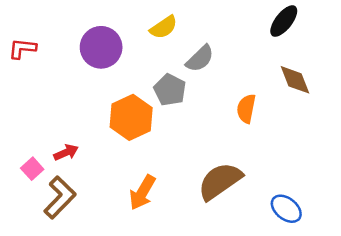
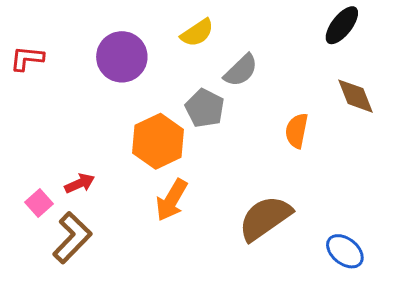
orange arrow: (142, 192) -> (172, 200), moved

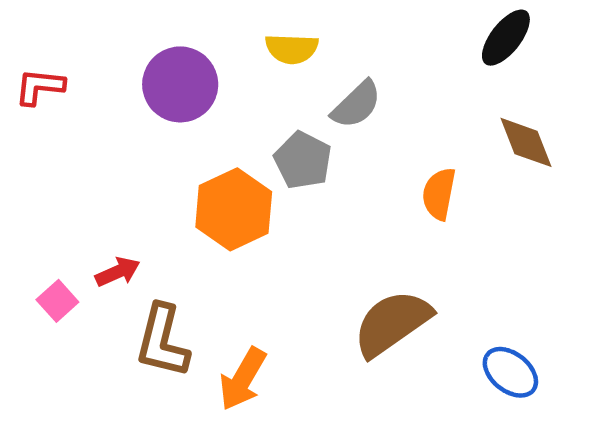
yellow semicircle: (197, 33) -> (292, 49), turned 36
orange arrow: (172, 200) -> (243, 379), moved
brown L-shape: (72, 238) -> (162, 341), moved, turned 150

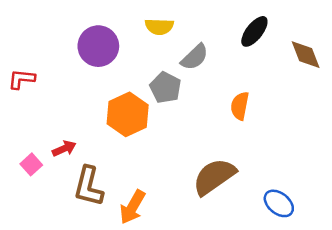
black ellipse: (506, 38) -> (254, 31), moved
red L-shape: (40, 87) -> (21, 79), moved
brown diamond: (526, 142) -> (306, 55), moved

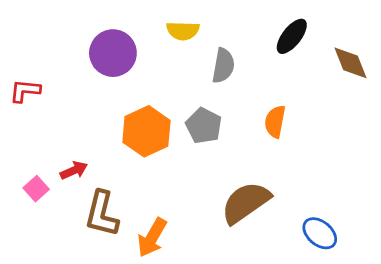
gray semicircle: (195, 57) -> (223, 66), turned -36
gray pentagon: (165, 88) -> (204, 126), moved

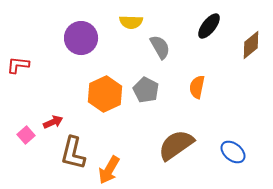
brown diamond: (350, 63) -> (251, 45), turned 72
gray semicircle: (223, 66) -> (160, 47), turned -40
blue ellipse: (320, 233) -> (233, 152), moved

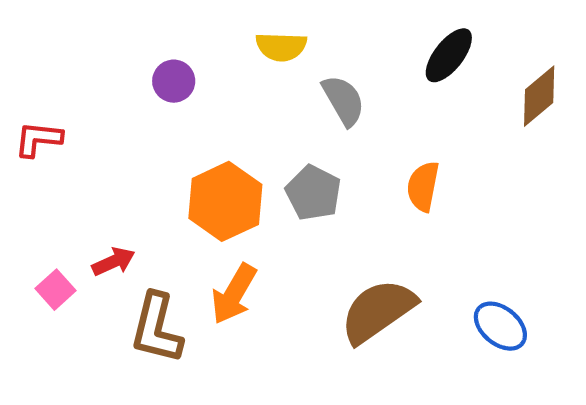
purple circle: (81, 38) -> (174, 81), size x0.6
orange arrow: (109, 170) -> (234, 294), moved

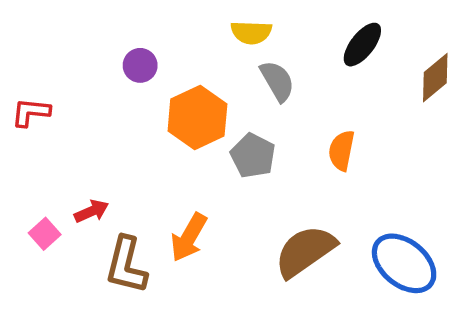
yellow semicircle: (281, 47) -> (251, 32), moved
orange hexagon: (225, 201) -> (197, 117), moved
blue ellipse: (500, 326) -> (404, 263), size x1.5

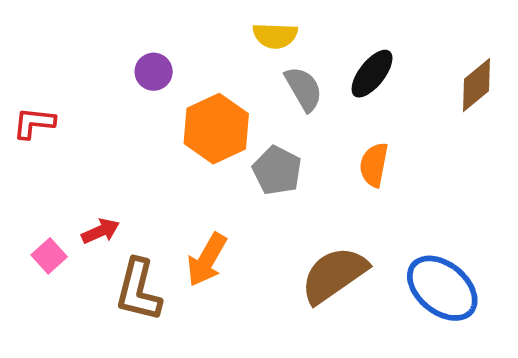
black ellipse: (362, 45) -> (372, 74), moved

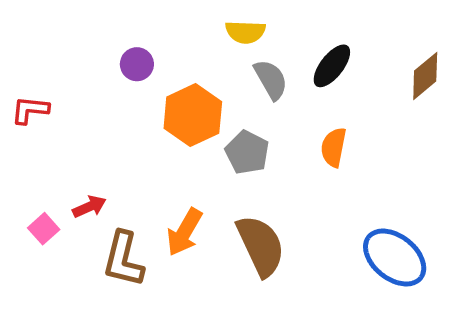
brown semicircle: (334, 275) -> (261, 246), moved, turned 100

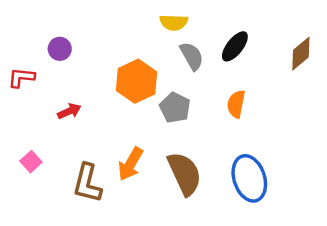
purple circle: (137, 64) -> (60, 49), moved
red arrow: (89, 207) -> (69, 111), moved
blue ellipse: (395, 258) -> (249, 178), moved, turned 33

